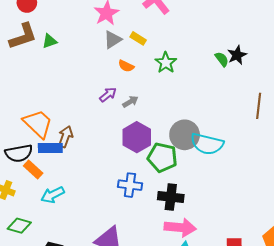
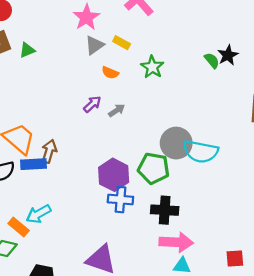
purple hexagon: (137, 137) -> (114, 175), moved
orange rectangle: (33, 169) -> (19, 227), moved

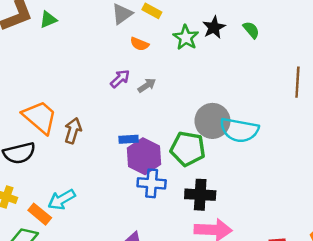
black star: (228, 55) -> (214, 27), moved
blue rectangle: (34, 164) -> (129, 139), moved, size x0.7

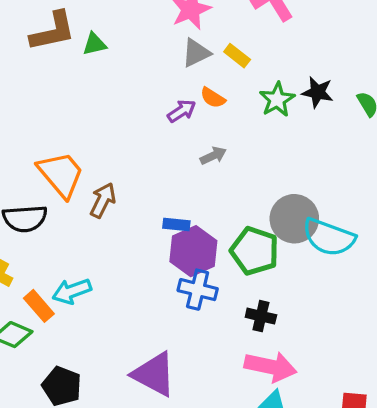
black star: (214, 27) -> (318, 92), turned 30
purple arrow: (120, 79) -> (182, 111), moved
black cross: (200, 195) -> (261, 316), size x0.7

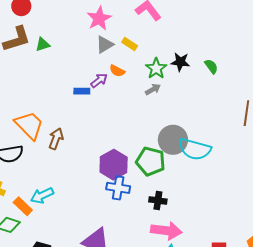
gray arrow: (213, 156) -> (153, 89), moved
blue rectangle: (176, 225) -> (82, 91), moved

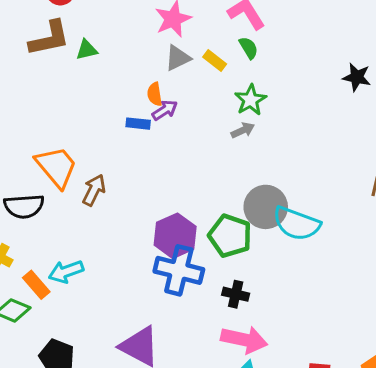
black star: (180, 62) -> (357, 77), moved
green semicircle: (211, 66) -> (249, 48), moved
orange semicircle: (117, 71) -> (155, 94), moved, turned 49
blue cross: (118, 188) -> (179, 270), size x1.4

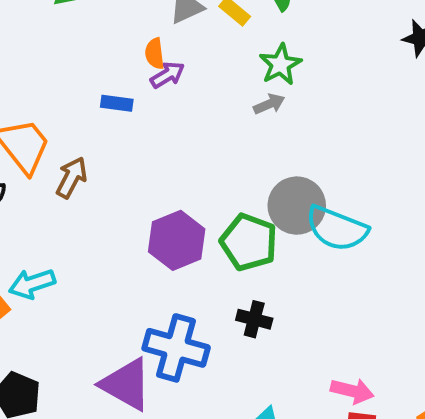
blue rectangle: (138, 124) -> (117, 103), moved
blue cross: (179, 270) -> (176, 348), moved
pink arrow: (244, 340) -> (352, 391), moved, size x0.7

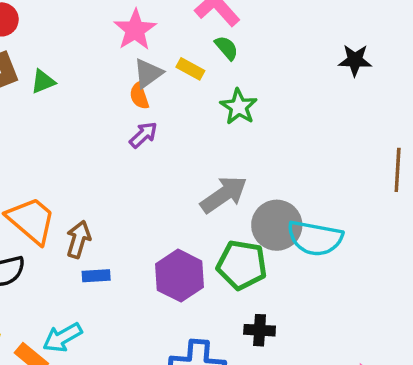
orange semicircle: (155, 54) -> (139, 96), moved
blue rectangle: (117, 103) -> (96, 276), moved
gray arrow: (269, 104) -> (224, 194), moved, size x1.8

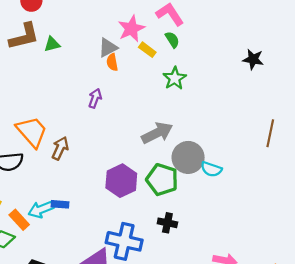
pink star: (135, 30) -> (131, 29), moved
gray triangle: (148, 73) -> (108, 48), moved
purple arrow: (143, 135) -> (95, 98), moved, turned -36
cyan semicircle: (315, 238) -> (211, 169), size x0.6
blue rectangle: (96, 276) -> (60, 204), moved

